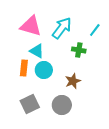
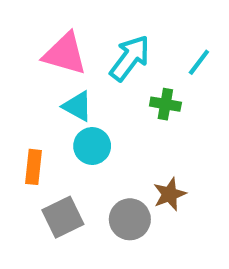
orange rectangle: (24, 68) -> (34, 167), moved
brown star: (73, 81) -> (170, 194), moved

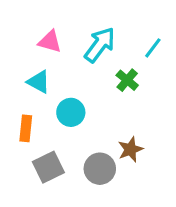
pink triangle: (65, 54) -> (50, 42), size x0.7
green cross: (165, 104) -> (127, 80), turned 30
cyan triangle: (77, 106) -> (39, 82), moved

